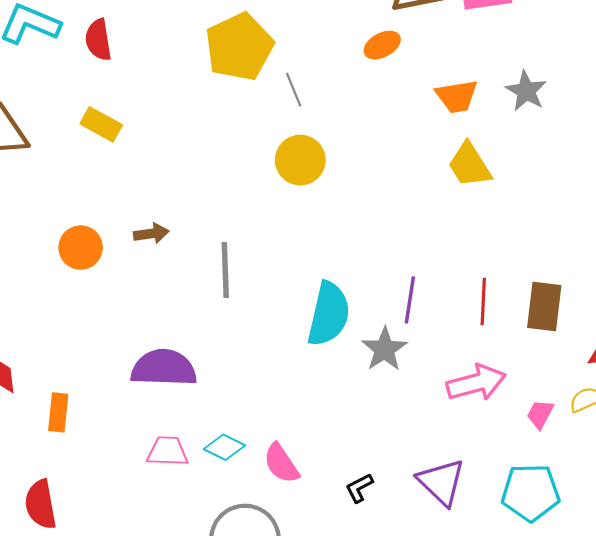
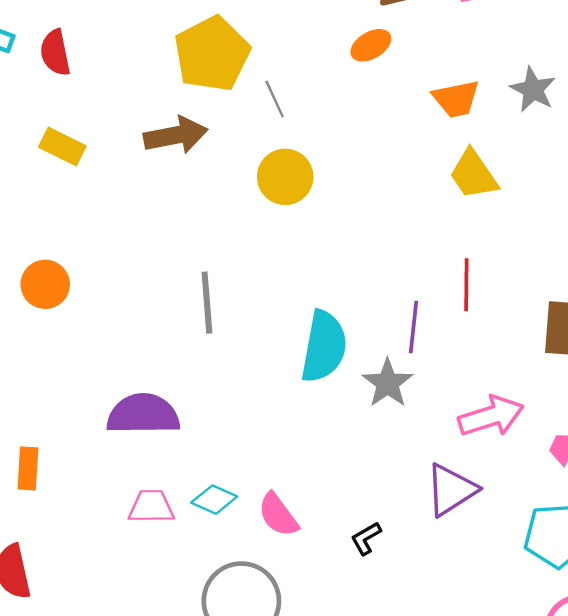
brown arrow: (151, 234) -> (176, 135), moved, size x1.6
red line: (483, 301) -> (466, 285), moved
purple triangle: (441, 482) -> (451, 490), moved, turned 46

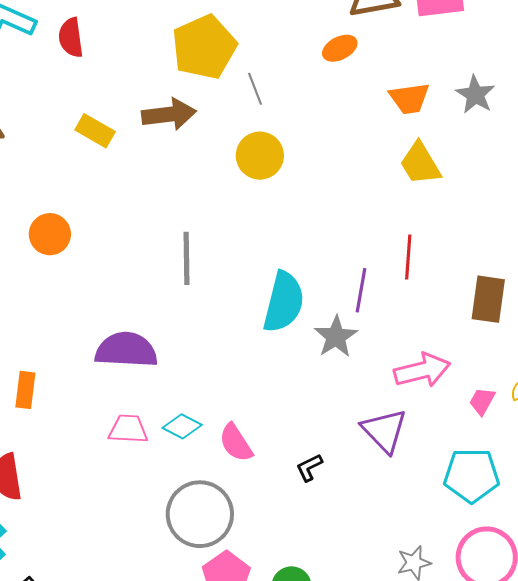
yellow rectangle: (62, 146) -> (95, 131), moved
purple triangle: (451, 490) -> (384, 431), turned -45

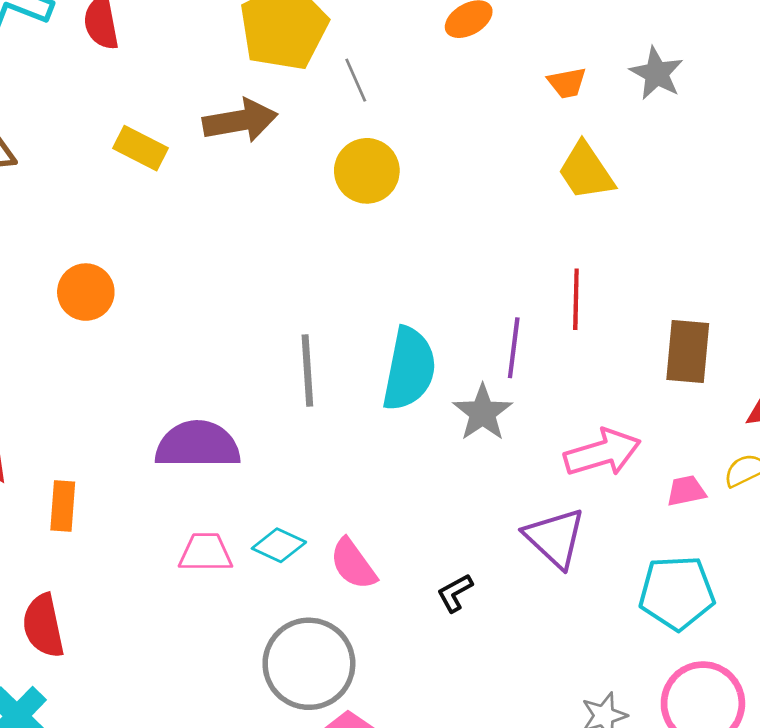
orange trapezoid: (409, 98) -> (567, 83), size x0.7
gray line: (187, 258) -> (307, 371), moved
pink trapezoid: (482, 401) -> (686, 491), turned 52

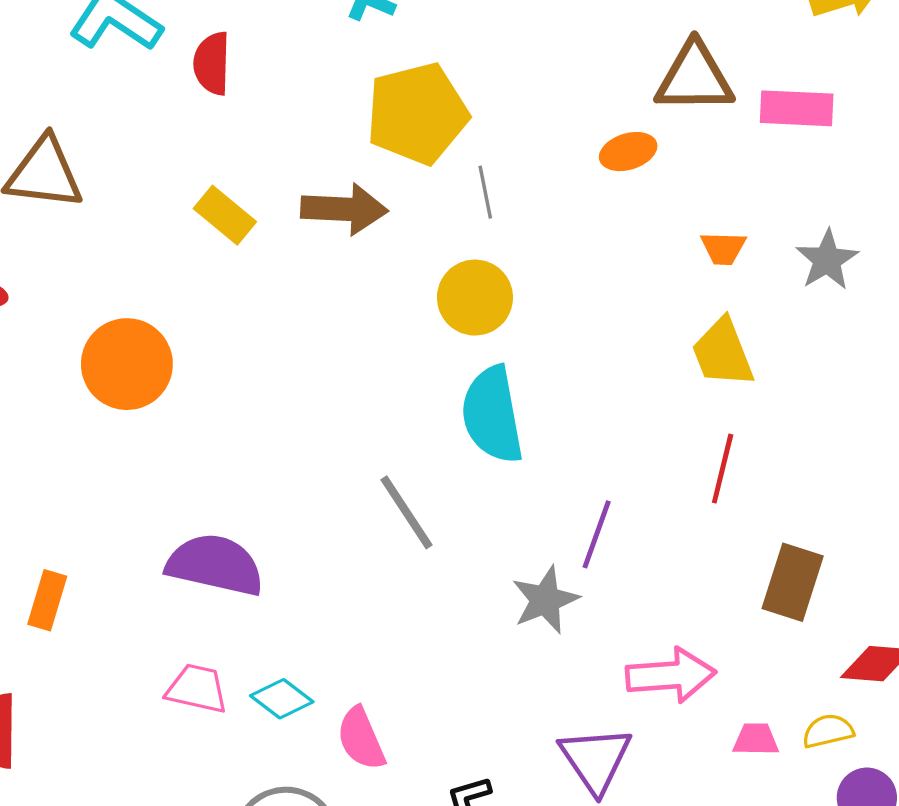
orange circle: (86, 292) -> (127, 364), size x1.4
red line: (576, 299) -> (723, 469), moved
cyan semicircle: (409, 369) -> (492, 415), moved, turned 146
gray line: (307, 371) -> (407, 512), moved, turned -42

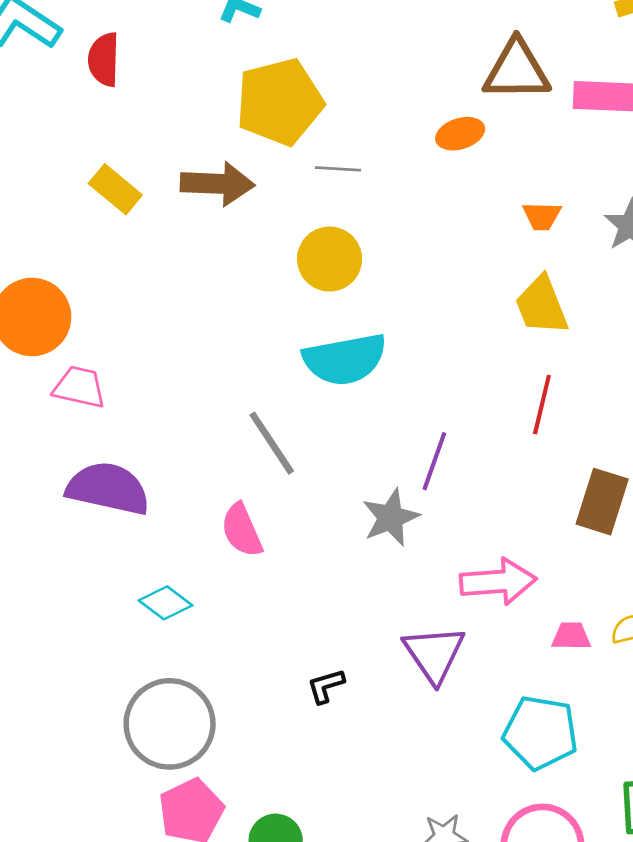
gray line: (485, 192) -> (338, 169), turned -75
cyan semicircle: (492, 415) -> (345, 359), turned -90
pink trapezoid: (197, 689) -> (79, 387), moved
pink semicircle: (361, 739) -> (242, 530), moved

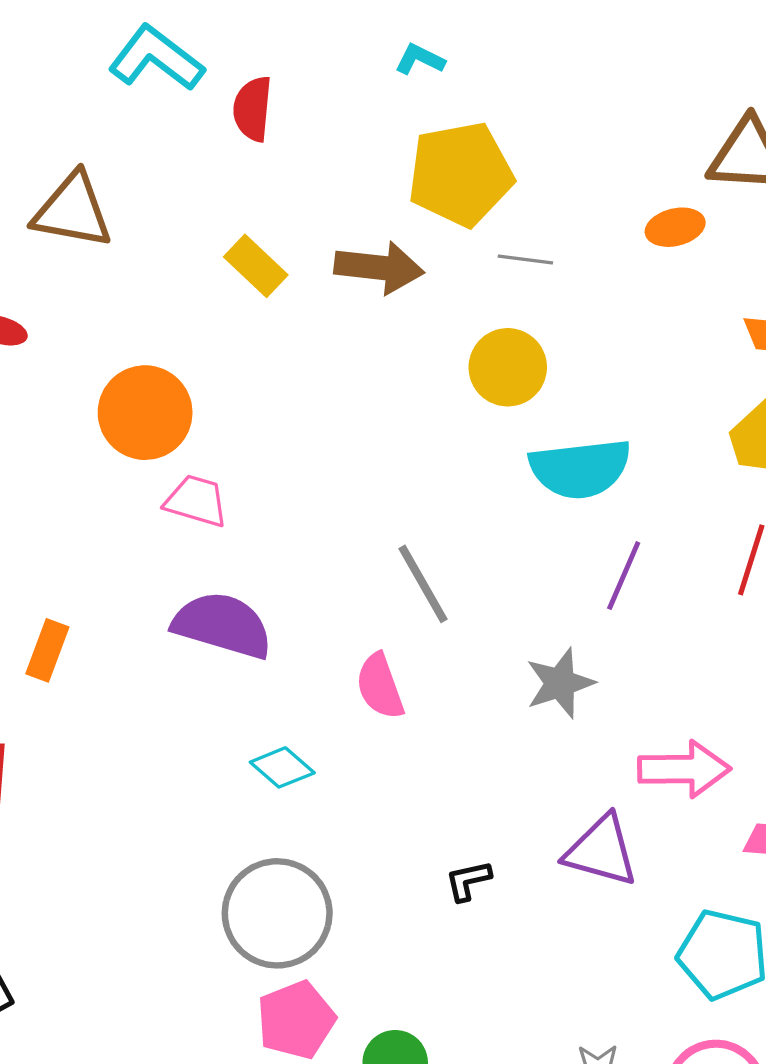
cyan semicircle: (345, 359) -> (580, 469), moved
purple line: (434, 461) -> (624, 576), moved
purple triangle: (434, 654) -> (601, 851), turned -44

